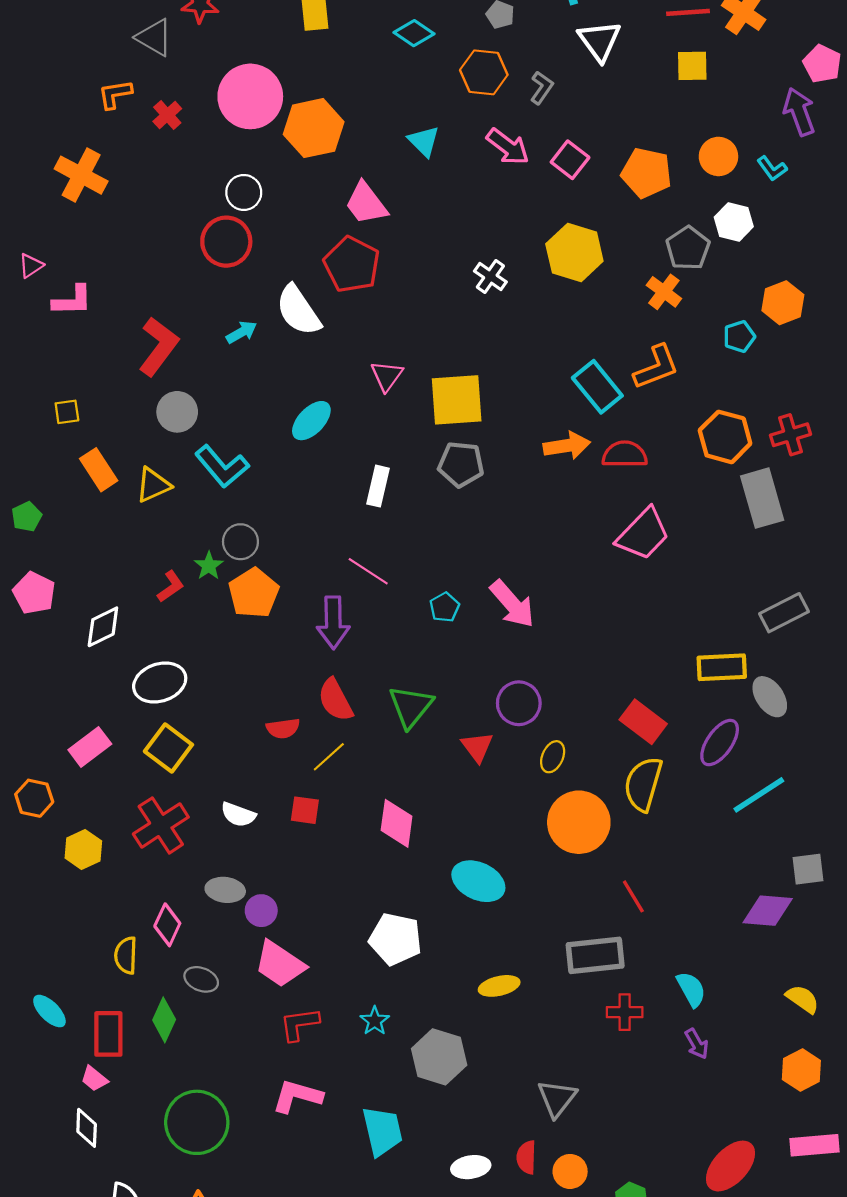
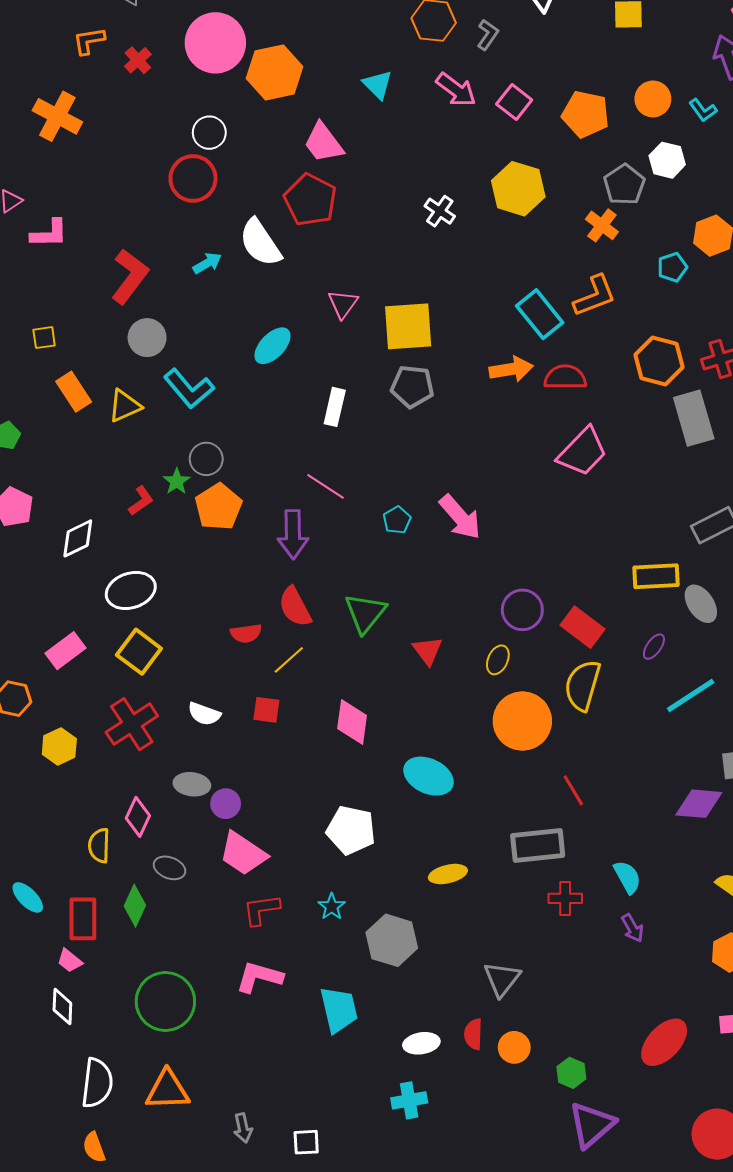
purple circle: (519, 703) -> (522, 610), moved
purple ellipse: (720, 743) -> (654, 647), size x0.6

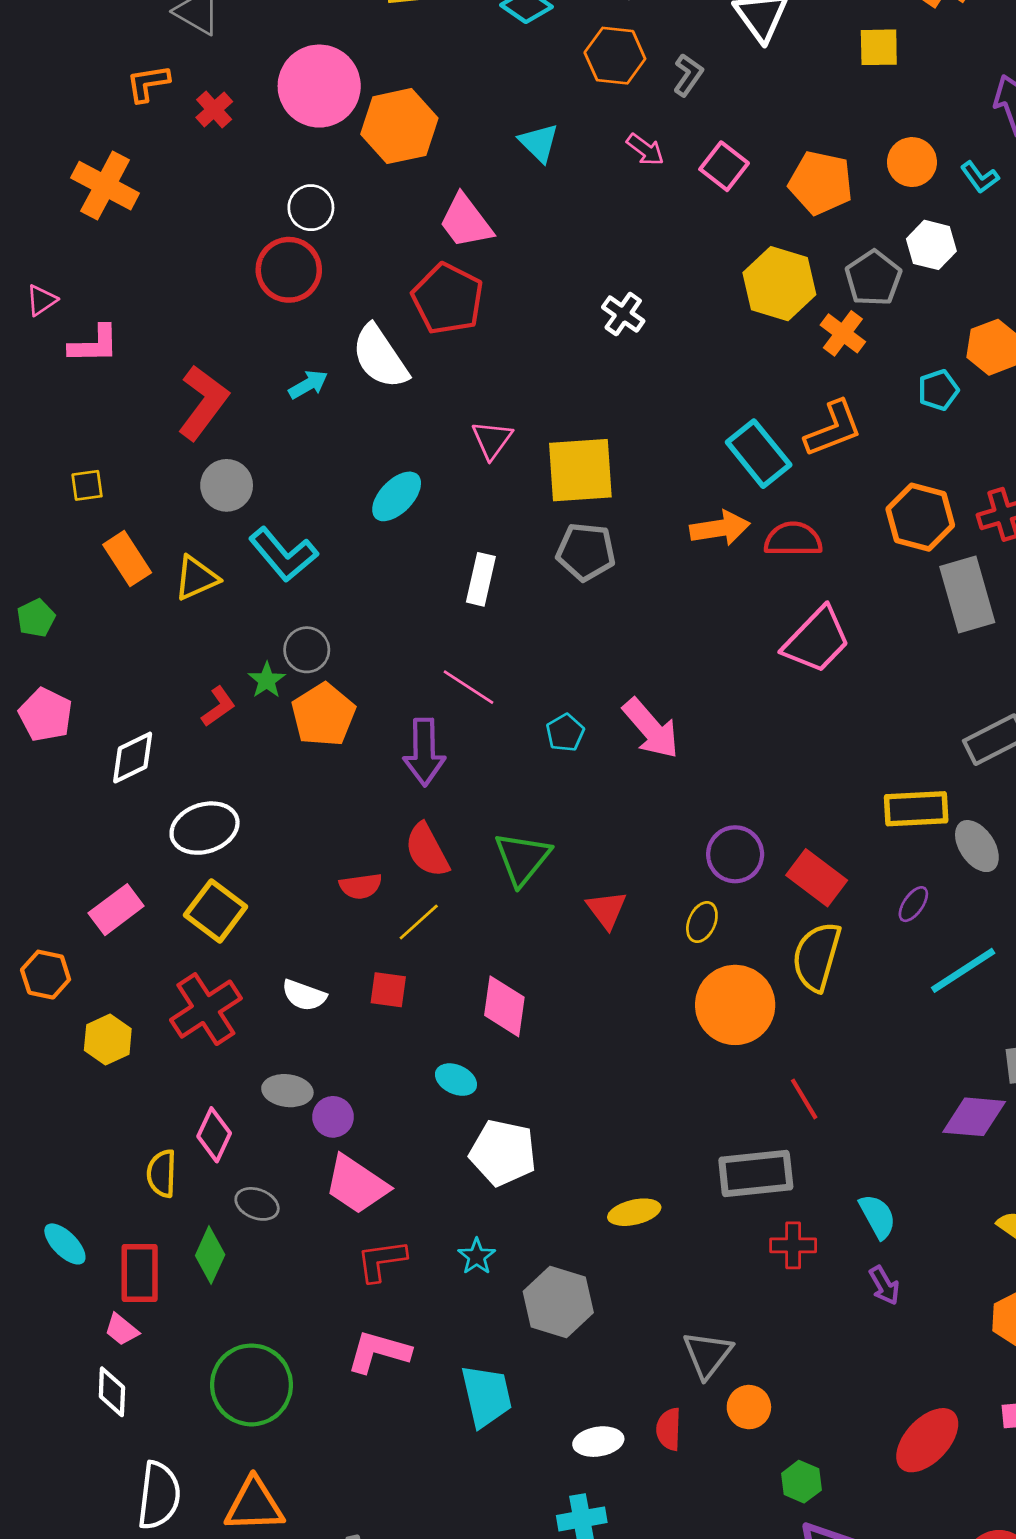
pink arrow: (456, 90) -> (645, 150), size x0.7
yellow hexagon: (518, 189) -> (779, 284), moved
cyan ellipse: (429, 776) -> (456, 1080), moved, size x0.6
orange circle: (514, 1047) -> (749, 1407), moved

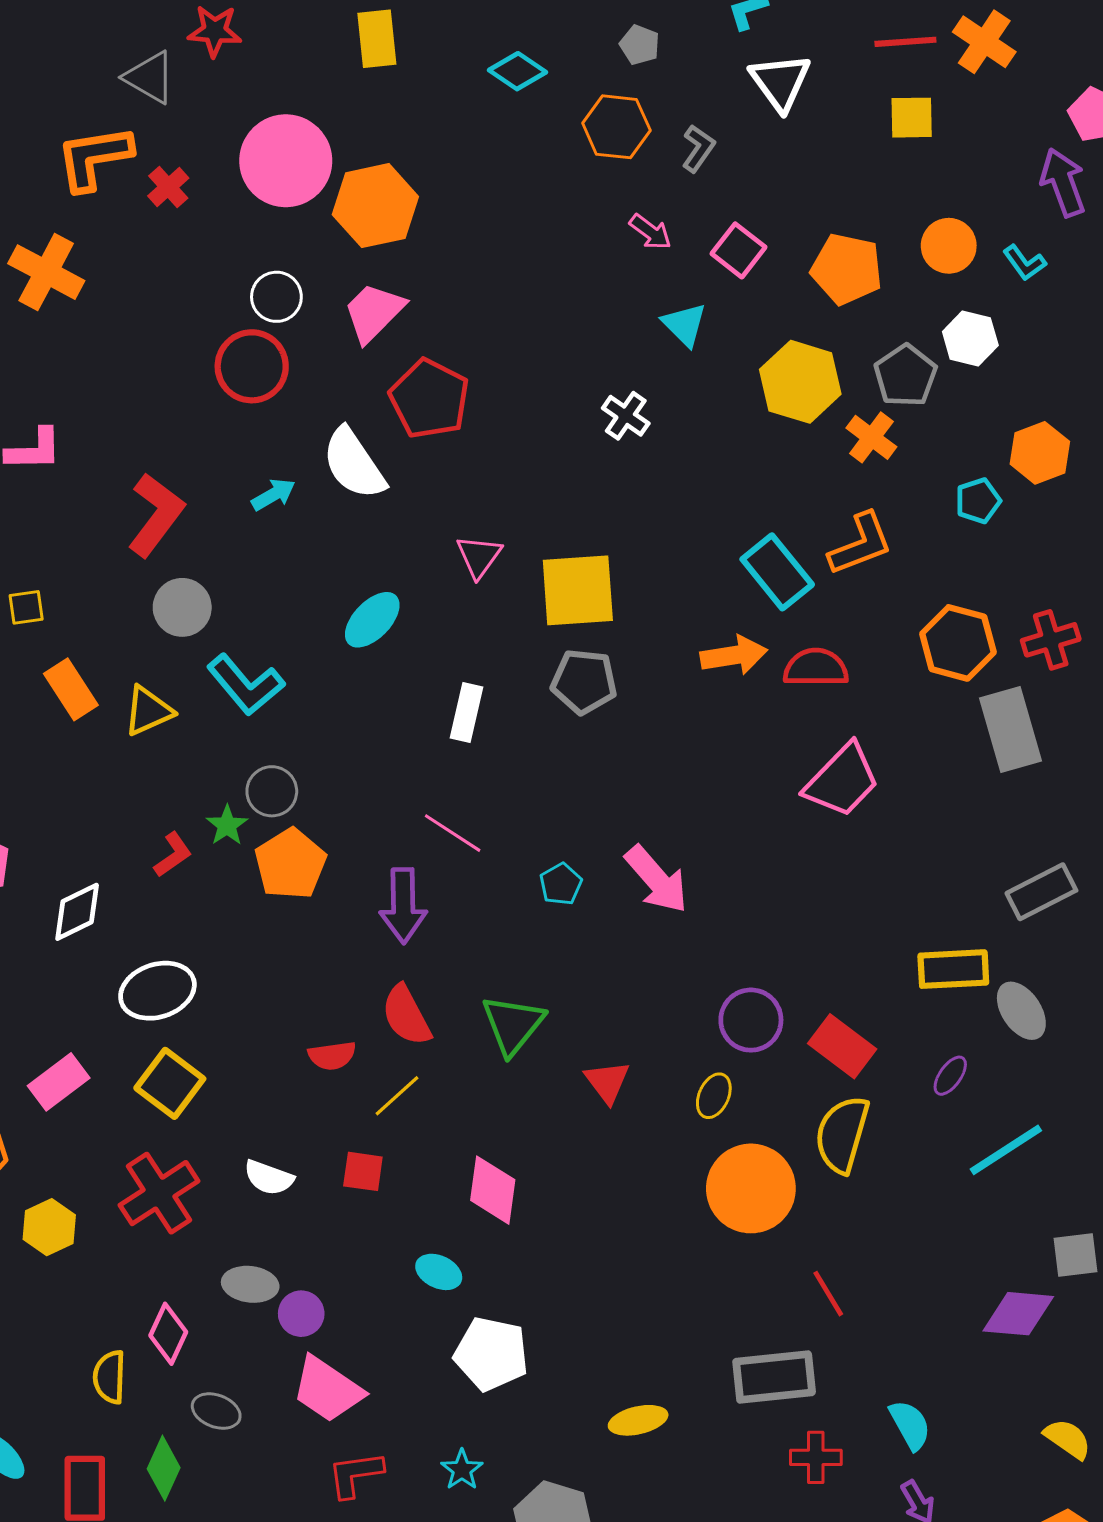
orange L-shape: (148, 83) -> (94, 158), size x1.6
cyan triangle: (539, 143) -> (684, 325), moved
pink trapezoid: (466, 221) -> (374, 312), moved, turned 82

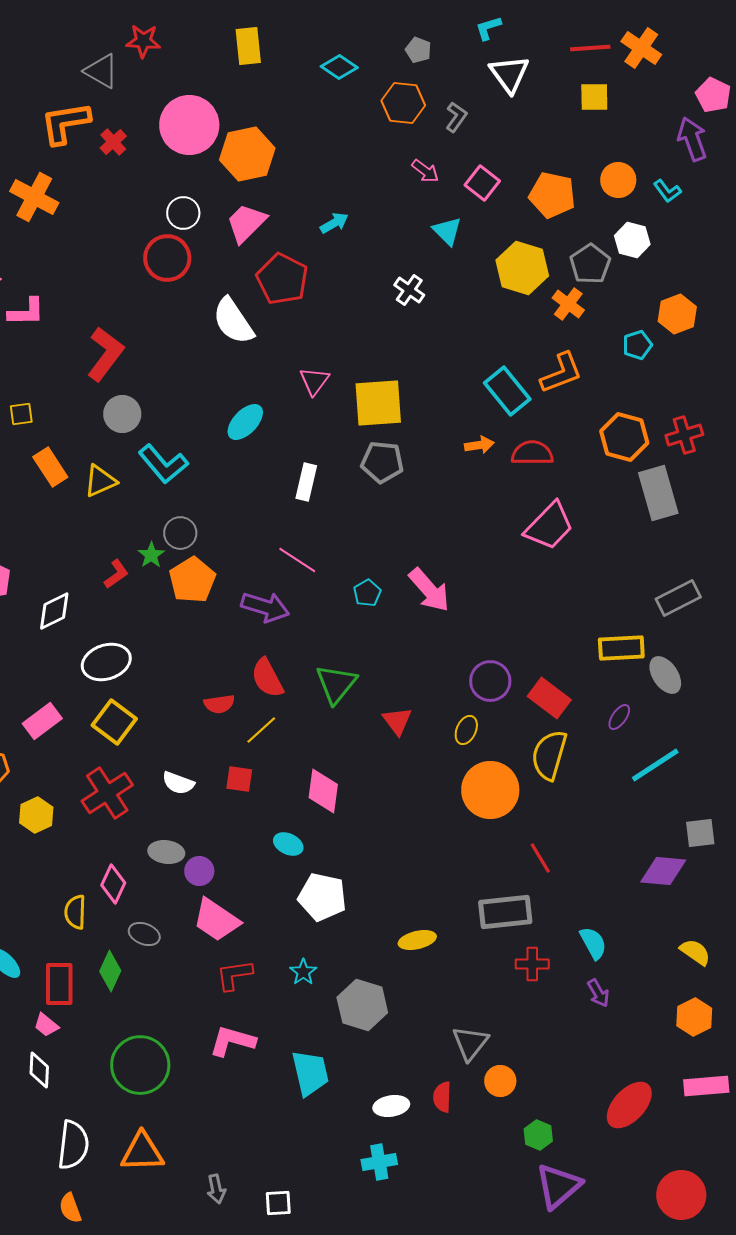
cyan arrow: (273, 495) -> (334, 223), moved
orange arrow: (734, 655) -> (479, 445), size x0.7
purple arrow: (403, 906) -> (265, 607), turned -72

